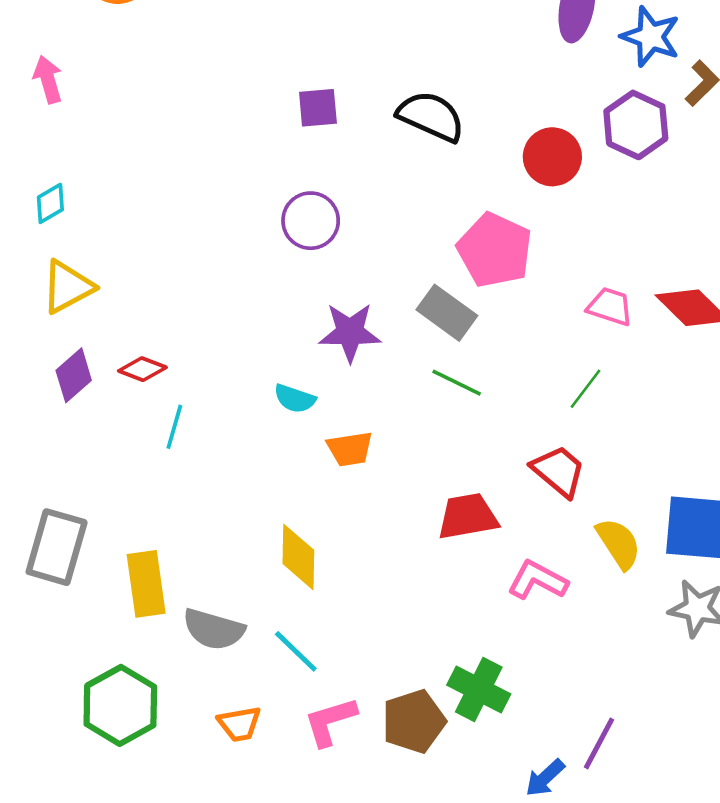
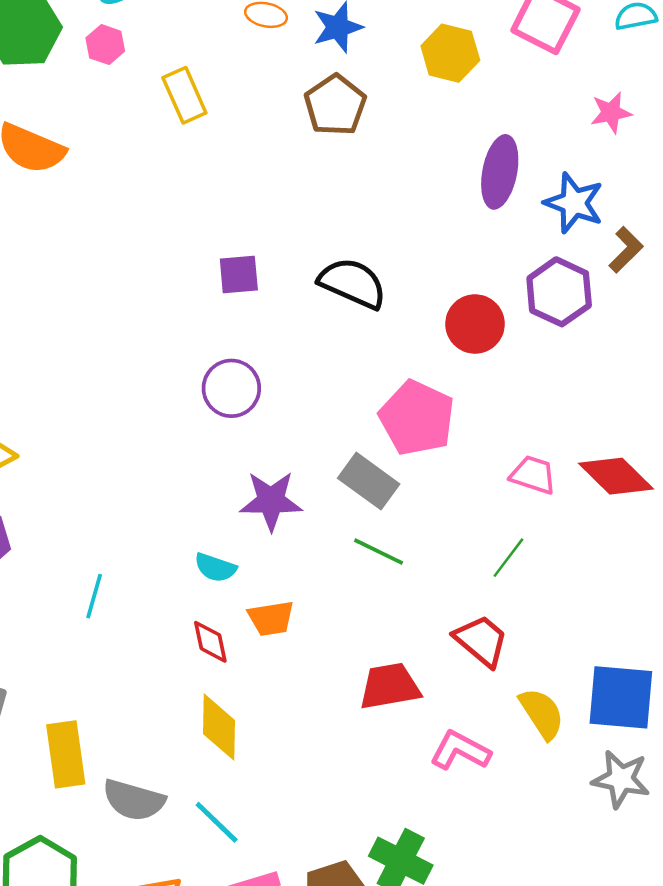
red diamond: (142, 369) -> (210, 642), moved, turned 57

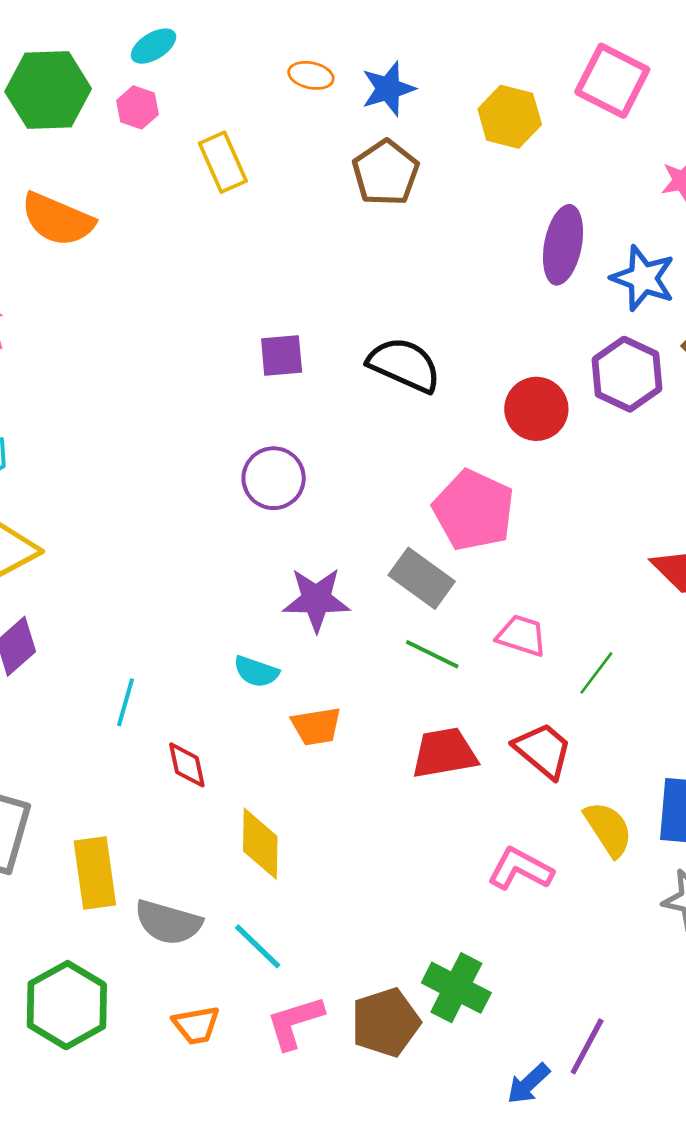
pink trapezoid: (533, 475) -> (522, 636), moved
green line: (508, 558) -> (596, 673), moved
red diamond: (210, 642) -> (187, 765), moved
red trapezoid: (390, 686) -> (444, 753), moved

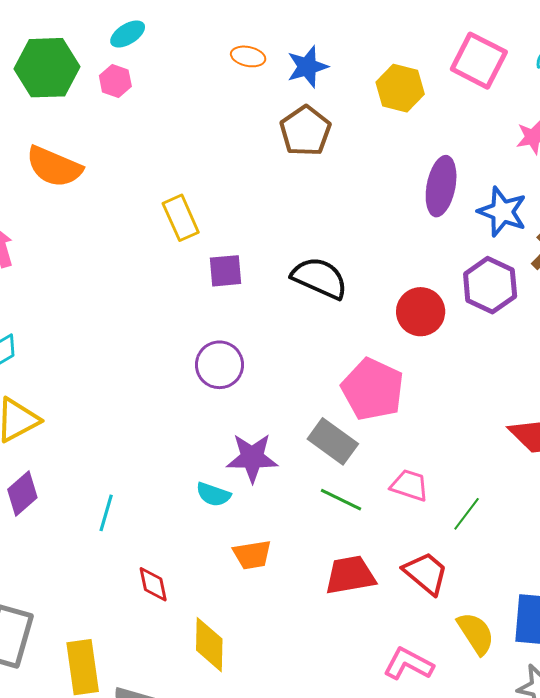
yellow rectangle: (223, 162) -> (181, 218), moved
cyan semicircle: (256, 672) -> (213, 494), moved
cyan line: (126, 702) -> (106, 513), moved

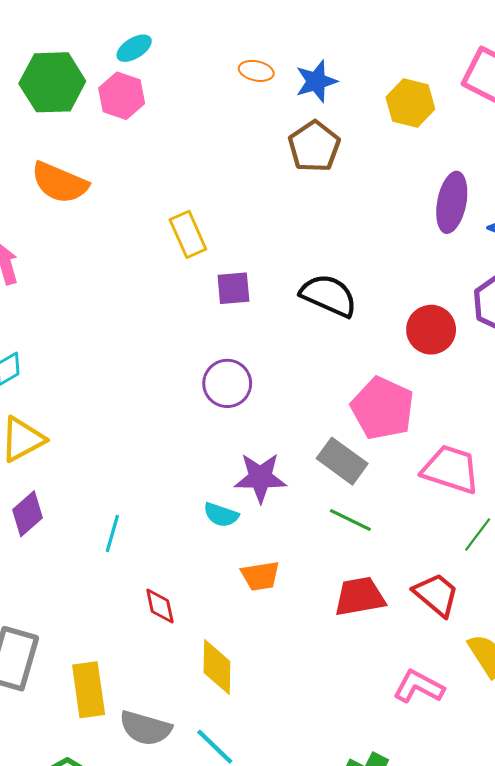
pink hexagon: (115, 81) -> (122, 96), size x1.4
pink trapezoid: (409, 485) -> (451, 469), moved, size x1.5

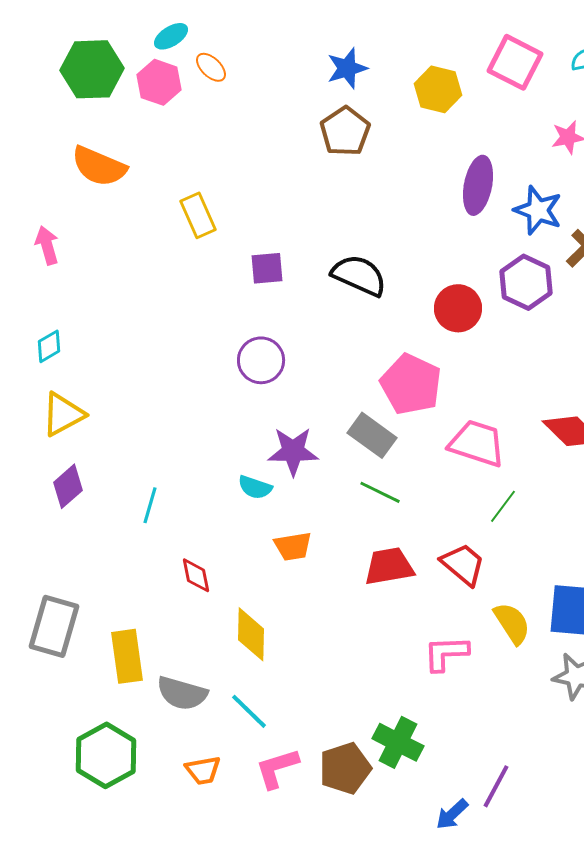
orange ellipse: (256, 71) -> (211, 67), moved, turned 32
yellow rectangle: (188, 234) -> (198, 215), moved
pink L-shape: (419, 687) -> (446, 653), turned -30

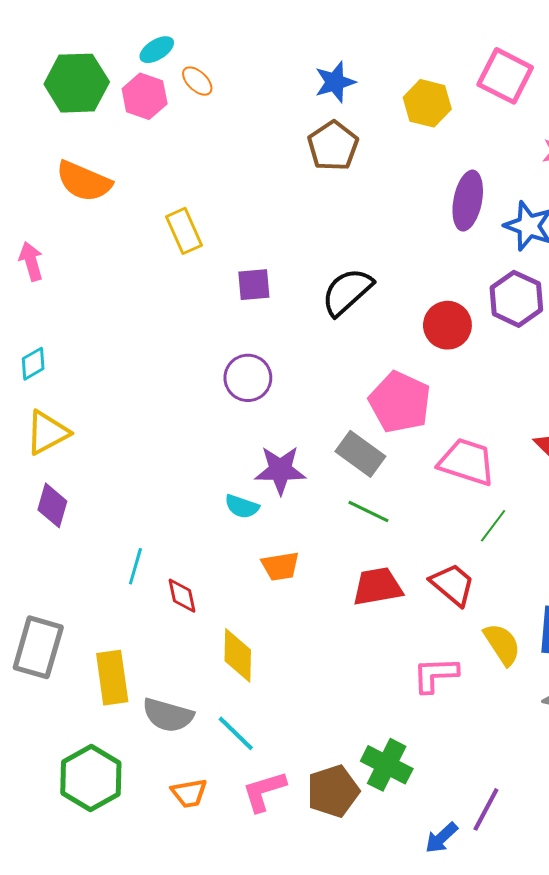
black semicircle: (359, 275) -> (347, 292), turned -66
purple diamond: (68, 486) -> (52, 505), turned -33
cyan line: (150, 505) -> (135, 566), moved

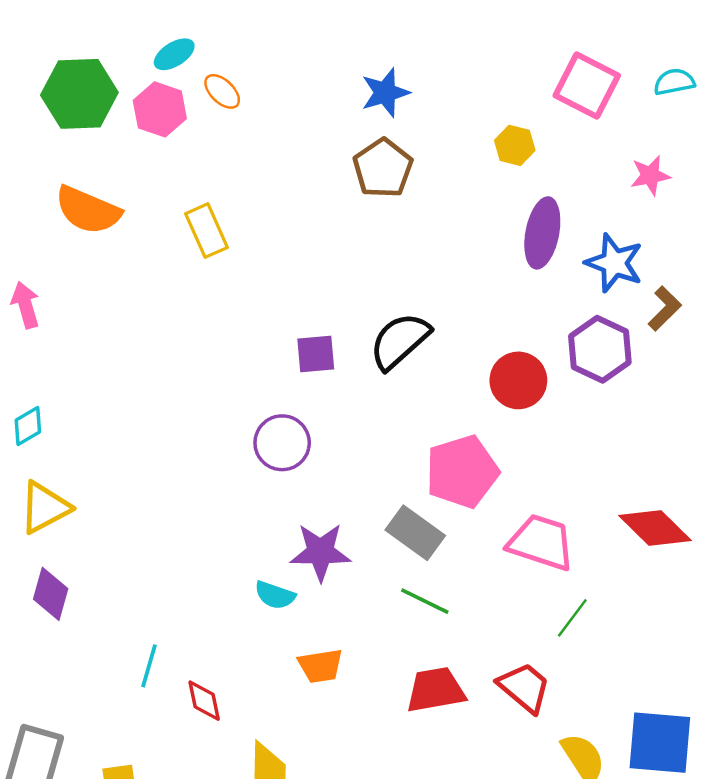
yellow hexagon: (427, 103) -> (515, 145), moved, size x0.7
yellow rectangle: (184, 231) -> (207, 231), moved
purple square: (254, 285) -> (316, 354), moved
pink pentagon: (400, 402) -> (462, 472), turned 30

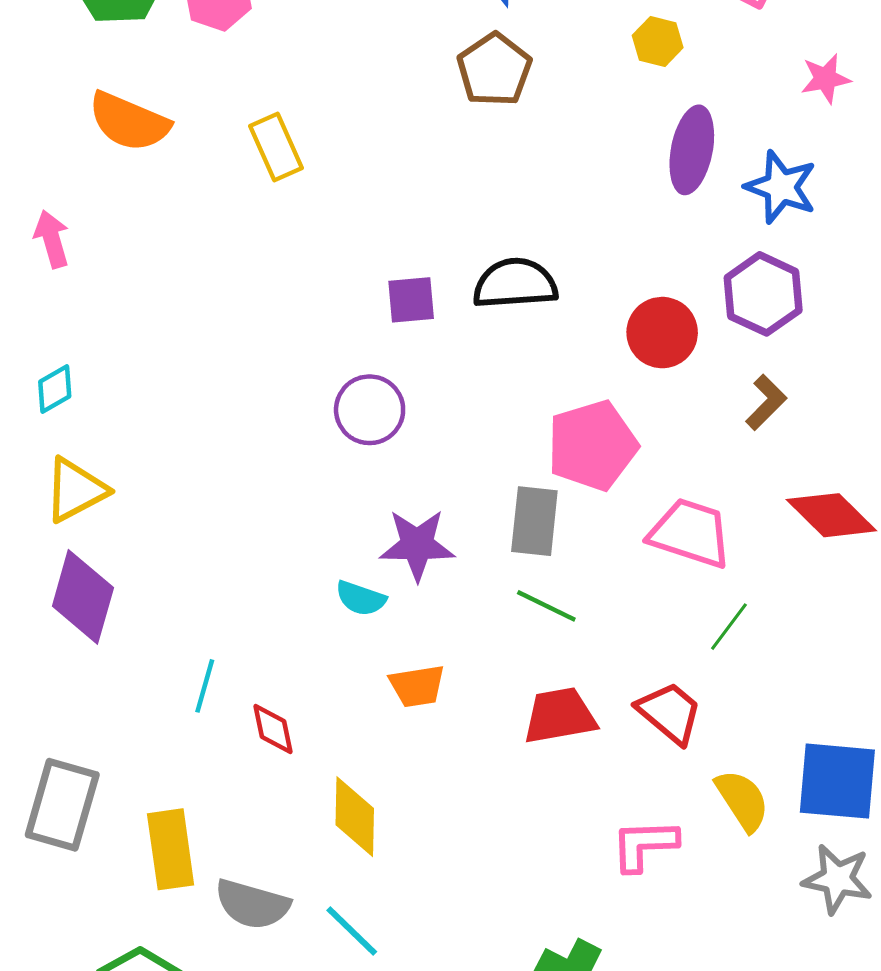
brown L-shape: (665, 308) -> (766, 402), moved
black semicircle: (400, 341) -> (515, 284), turned 38
gray rectangle: (415, 533) -> (534, 521), turned 60
purple diamond: (51, 594) -> (83, 597), size x1.4

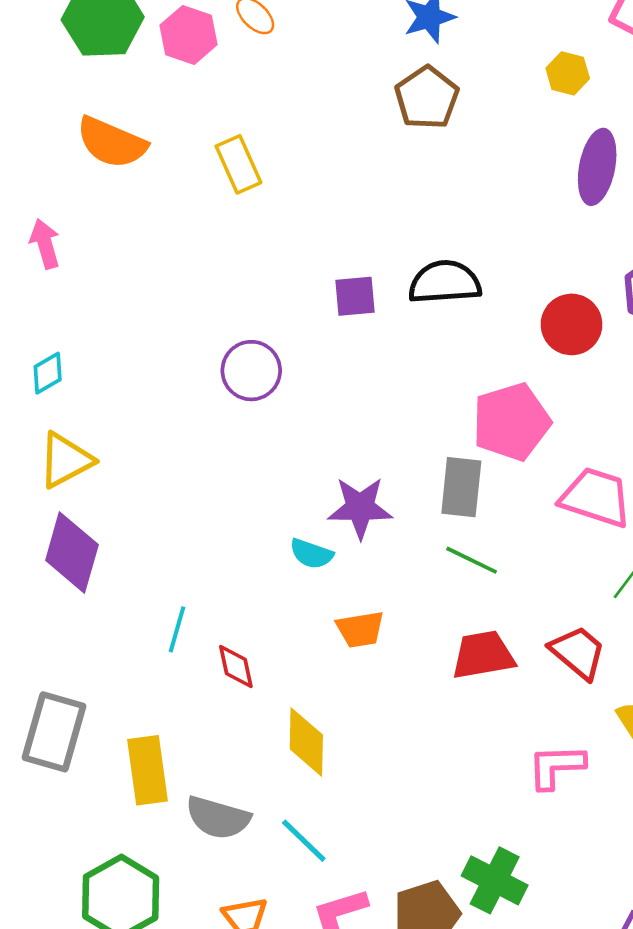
purple circle: (370, 410) -> (251, 371), moved

